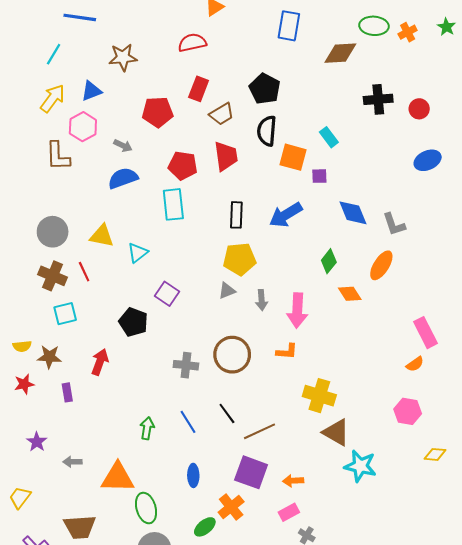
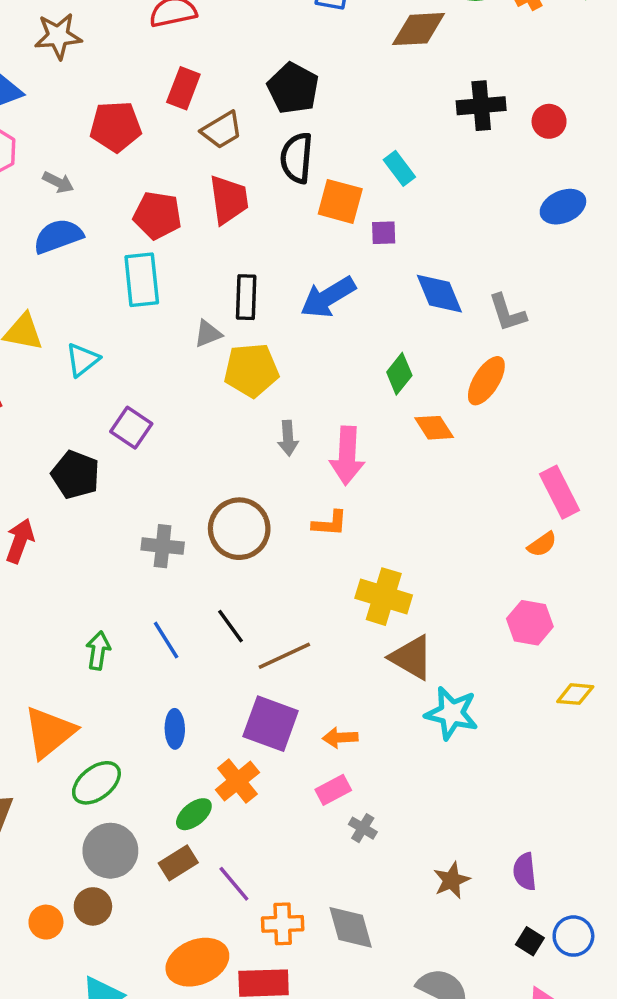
gray triangle: (227, 291) -> (208, 334), moved
orange triangle: (118, 478) -> (49, 732), turned -40
green ellipse: (146, 508) -> (96, 783), turned 68

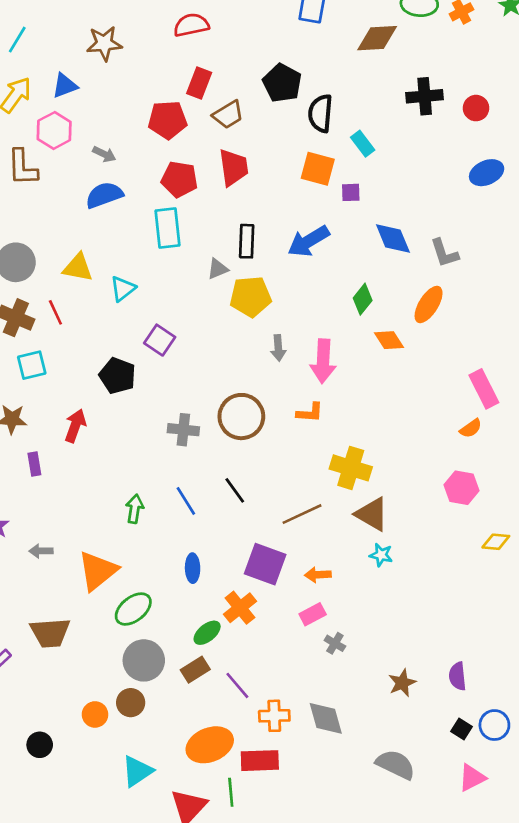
red pentagon: (116, 127) -> (168, 120), moved
black semicircle: (297, 158) -> (320, 113), moved
brown line: (284, 656) -> (302, 514), moved
cyan star: (452, 713) -> (381, 555), moved, size x0.6

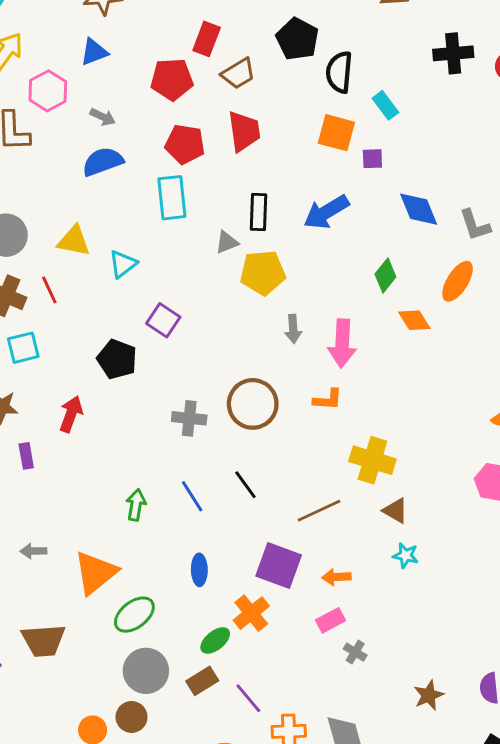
blue triangle: (65, 86) -> (94, 52), moved
brown triangle: (372, 514) -> (396, 511), size x0.7

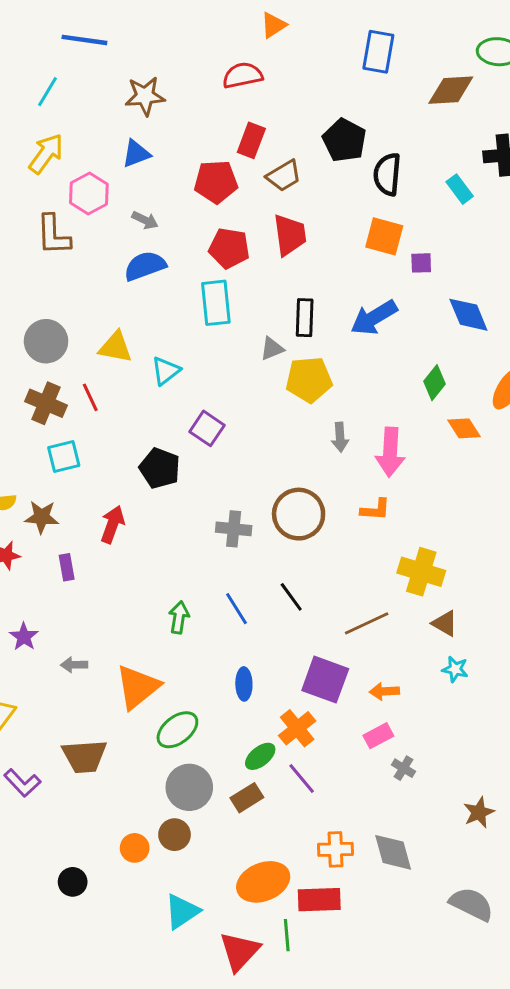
cyan rectangle: (385, 105) -> (460, 189), moved
purple line: (248, 698) -> (302, 778), moved

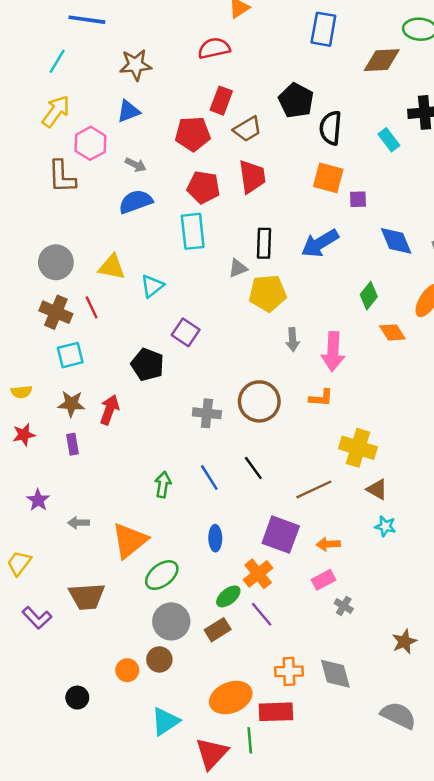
brown star: (42, 517) -> (71, 404), moved

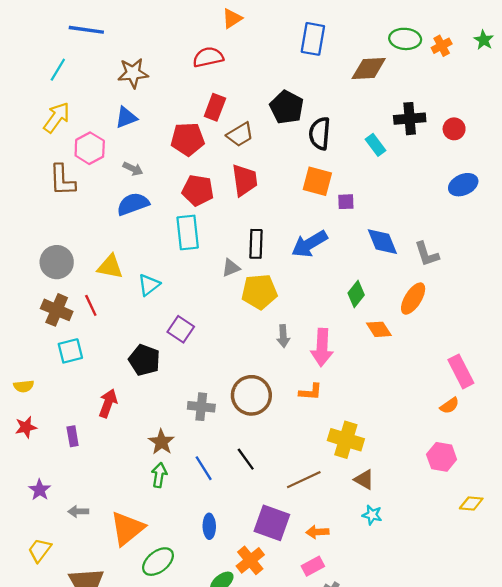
brown star: (71, 404) -> (161, 442), moved, turned 30
yellow trapezoid: (19, 563) -> (40, 550), moved

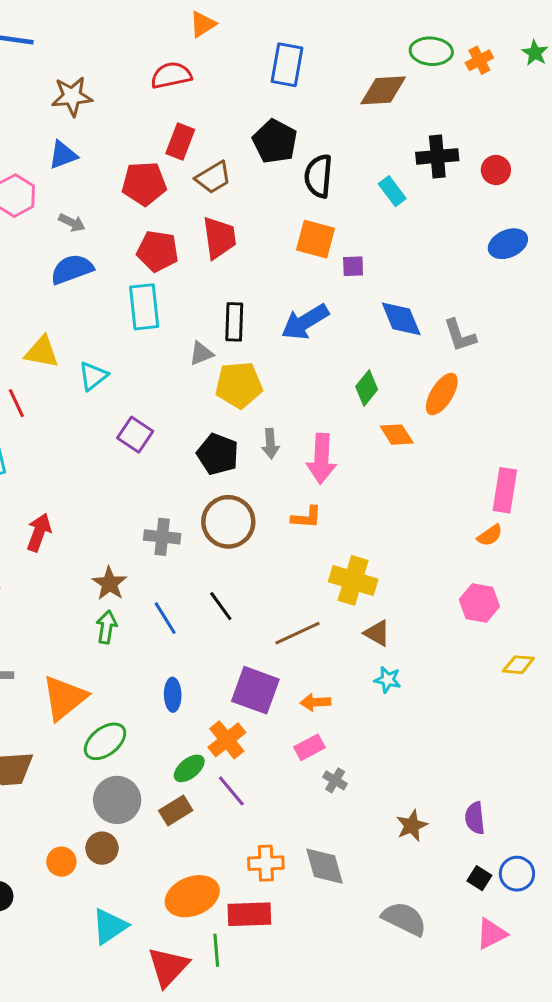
blue rectangle: (313, 39) -> (287, 65), moved
black pentagon: (144, 360) -> (218, 454), moved
pink rectangle: (461, 371) -> (505, 490), turned 36

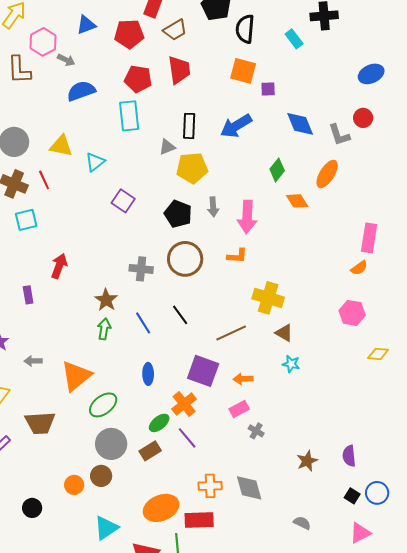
blue triangle: (63, 155) -> (86, 25), moved
red circle: (496, 170) -> (363, 118), moved
gray arrow: (72, 223) -> (66, 60), moved
gray semicircle: (404, 919) -> (302, 523), size x0.6

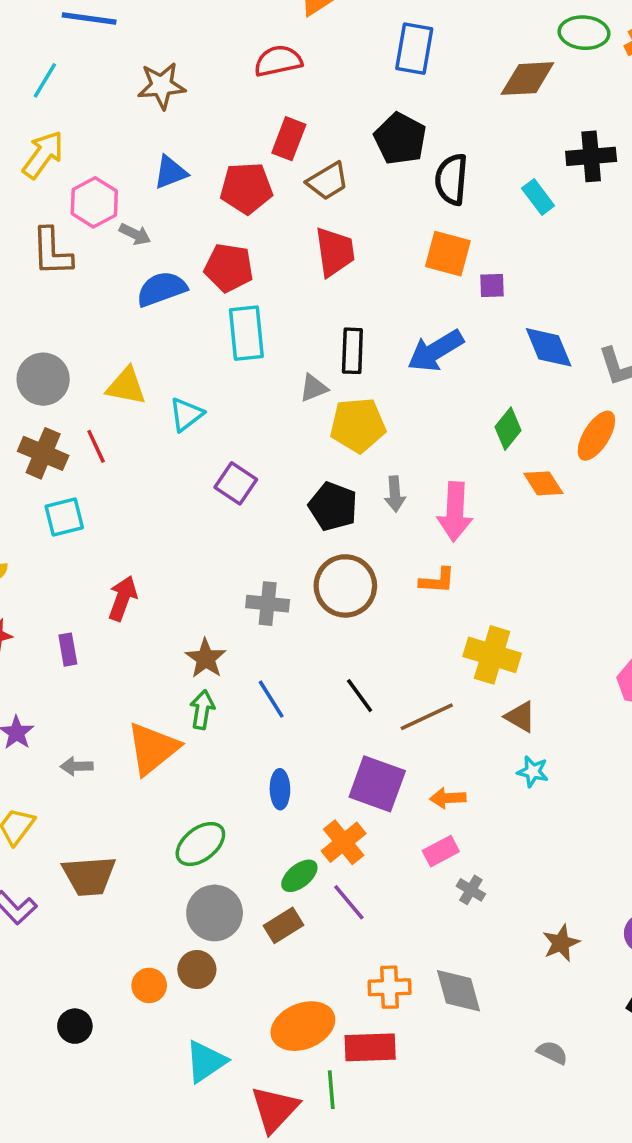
red pentagon: (138, 79) -> (229, 268), moved
black line: (180, 315) -> (360, 696), moved
orange triangle: (76, 376) -> (153, 749), moved

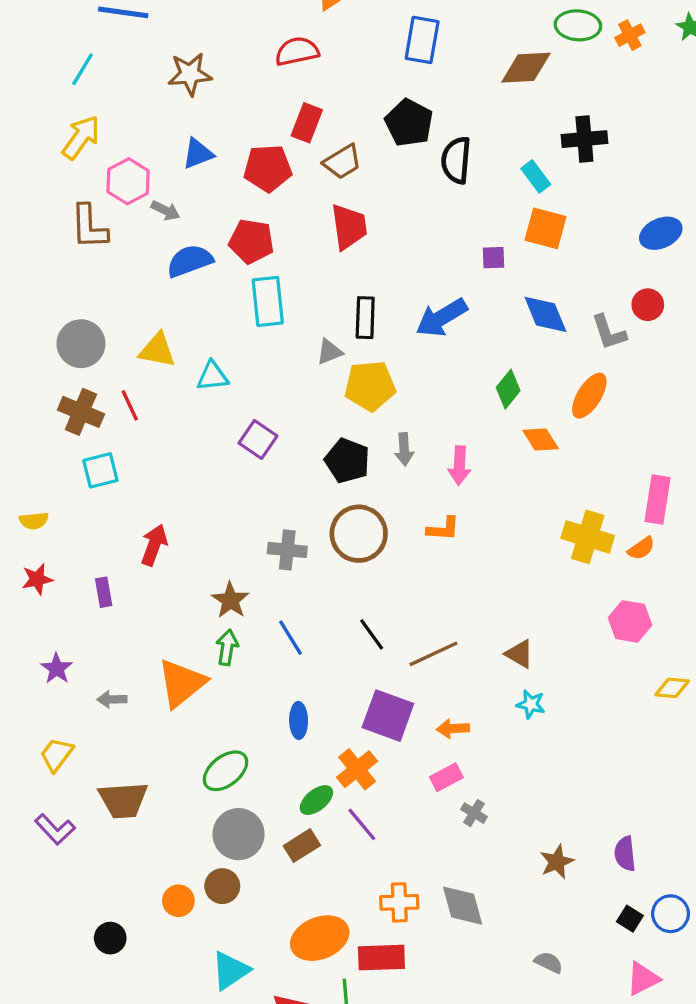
orange square: (448, 254) -> (545, 228), moved
cyan triangle: (186, 414) -> (213, 376), turned 32
pink arrow: (455, 512) -> (459, 465), size x0.7
yellow cross: (492, 655) -> (588, 537), moved

